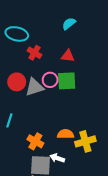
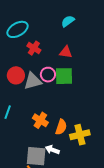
cyan ellipse: (17, 34) -> (18, 29), turned -45
orange semicircle: (66, 134) -> (61, 127), turned 105
orange cross: (35, 141) -> (40, 120), moved

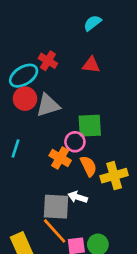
cyan ellipse: (18, 29) -> (24, 76), moved
pink circle: (48, 75) -> (75, 142), moved
green square: (64, 76) -> (90, 126), moved
orange semicircle: (61, 127) -> (88, 166), turned -42

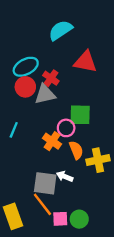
cyan semicircle: (92, 23) -> (61, 30), moved, size x1.5
red cross: (48, 61) -> (51, 78), moved
red triangle: (91, 65) -> (85, 62), size x1.5

